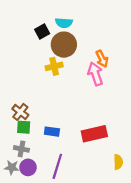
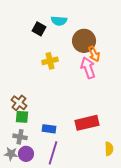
black square: (42, 32) -> (39, 29), turned -32
brown circle: (64, 45) -> (84, 41), moved
blue rectangle: (52, 132) -> (49, 129), moved

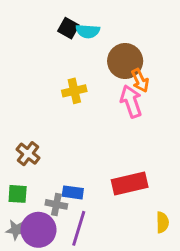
black square: (39, 29) -> (68, 28), moved
green square: (22, 117) -> (18, 194), moved
gray cross: (20, 137) -> (56, 204), moved
purple circle: (26, 154) -> (38, 230), size x1.5

